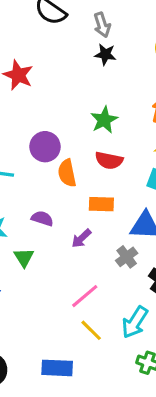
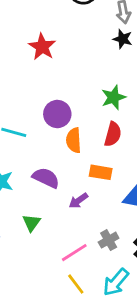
red semicircle: (109, 160) -> (113, 134), turned -95
purple semicircle: (42, 218) -> (46, 178), size x1.4
green triangle: (24, 257) -> (31, 223), moved
gray cross: (127, 257) -> (109, 240), moved

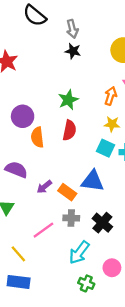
orange rectangle: (101, 172) -> (67, 192), moved, turned 30
gray cross: (109, 240) -> (71, 218), turned 35
yellow line: (76, 284) -> (18, 254), moved

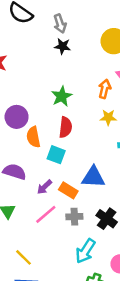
cyan square: (106, 148) -> (56, 155), moved
pink line: (43, 230) -> (46, 214), moved

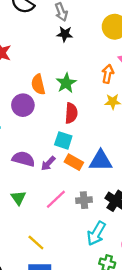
orange semicircle: (33, 137) -> (38, 84), moved
purple arrow: (44, 187) -> (48, 163), moved
orange rectangle: (68, 190) -> (74, 162), moved

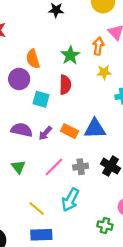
green star: (66, 83) -> (70, 55), moved
cyan square: (63, 140) -> (41, 99), moved
cyan arrow: (96, 233) -> (70, 200), moved

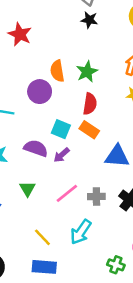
green star: (70, 55) -> (87, 72), moved
cyan square: (41, 99) -> (61, 129), moved
orange rectangle: (70, 131) -> (89, 130), moved

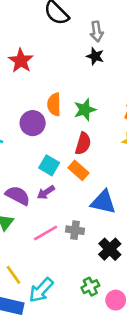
purple semicircle: (36, 148) -> (18, 195), moved
gray cross: (96, 197) -> (75, 230), moved
cyan arrow: (81, 232) -> (41, 290), moved
green cross: (116, 265) -> (90, 287), moved, turned 35

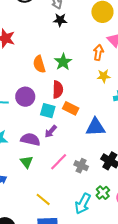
purple circle: (33, 123) -> (25, 97), moved
red semicircle: (83, 143) -> (58, 90), moved
gray cross: (75, 230) -> (81, 166), moved, turned 32
cyan arrow: (41, 290) -> (83, 204), moved

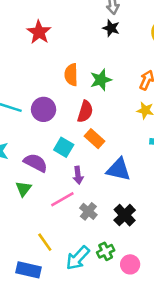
cyan square: (48, 111) -> (64, 147), moved
purple arrow: (51, 131) -> (78, 175), moved, turned -64
yellow line: (43, 199) -> (45, 242), moved

